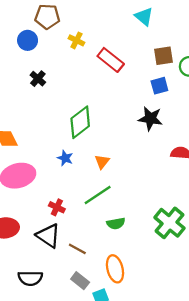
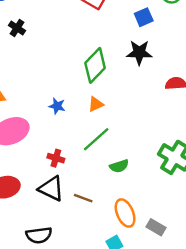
green diamond: (80, 122) -> (95, 65), moved
orange triangle: (102, 162) -> (96, 104), turned 35
gray rectangle: (80, 281) -> (156, 227), moved

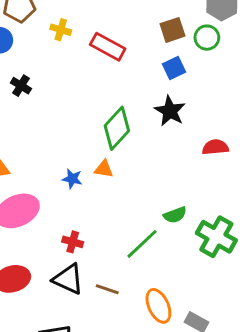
black star: (139, 52) -> (170, 111), turned 30
orange triangle: (96, 104) -> (104, 169), moved, turned 35
green line: (96, 139) -> (142, 244), moved
green semicircle: (119, 166) -> (175, 215), moved

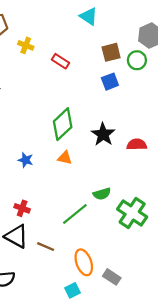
red rectangle: (108, 47) -> (61, 61), size x0.7
black star: (170, 111) -> (103, 134), moved
orange triangle: (104, 169) -> (65, 158), moved

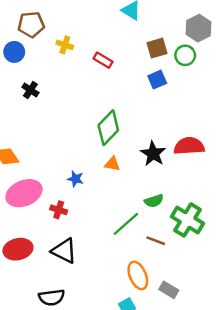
black star: (103, 134) -> (153, 154), moved
red semicircle: (137, 144) -> (189, 146), size x1.4
blue star: (26, 160) -> (75, 179), moved
red cross: (22, 208) -> (59, 210), moved
brown line: (46, 247) -> (156, 241), moved

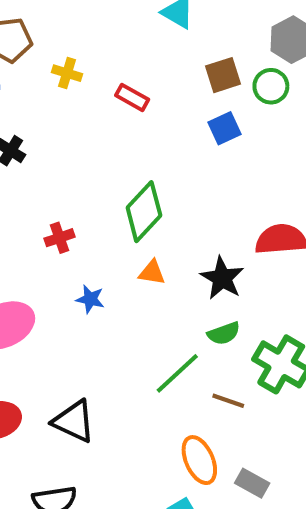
black star: (153, 154) -> (222, 278), moved
red cross: (59, 210) -> (60, 238), moved, turned -35

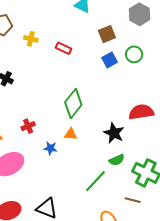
green circle: (271, 86) -> (134, 54), moved
red cross: (60, 238) -> (28, 126), moved
orange triangle: (152, 273) -> (71, 134), moved
brown line: (228, 401) -> (133, 200), moved

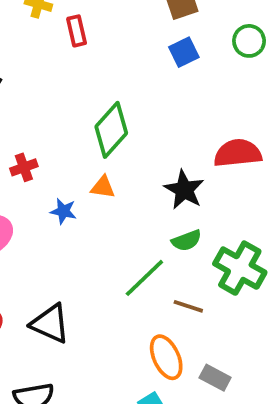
red rectangle: (63, 48) -> (77, 31), moved, turned 49
green circle: (134, 54) -> (249, 41), moved
brown line: (133, 200) -> (188, 306), moved

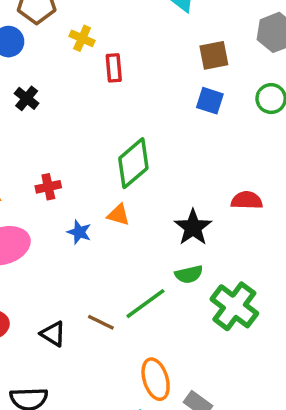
blue square: (184, 52) -> (210, 101), turned 36
red semicircle: (238, 153) -> (247, 200), size x0.7
brown line: (188, 306) -> (101, 322), moved
black triangle: (50, 324) -> (53, 334), size x0.7

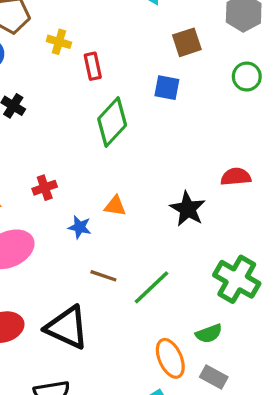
blue square: (210, 101) -> (167, 88), moved
green diamond: (133, 163) -> (112, 122), moved
green semicircle: (189, 274) -> (209, 334), moved
brown line: (101, 322) -> (103, 276), moved
black triangle: (53, 334) -> (67, 327), size x1.8

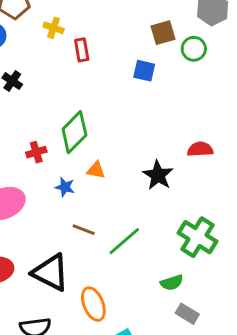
green circle: (247, 77) -> (194, 49), moved
green diamond: (112, 122) -> (74, 132), moved
orange ellipse: (170, 358) -> (93, 304), moved
gray rectangle: (214, 377) -> (187, 314), moved

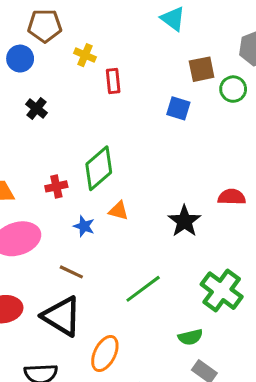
brown line: (84, 230) -> (71, 272), moved
orange ellipse: (93, 304) -> (105, 353), turned 44

